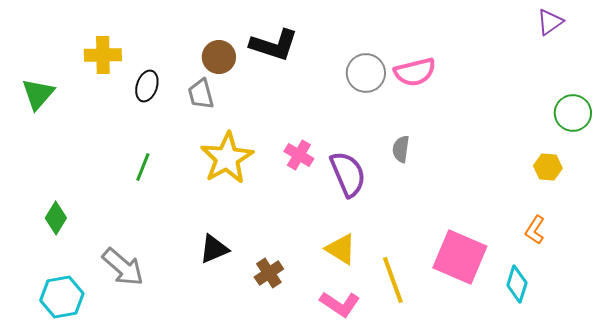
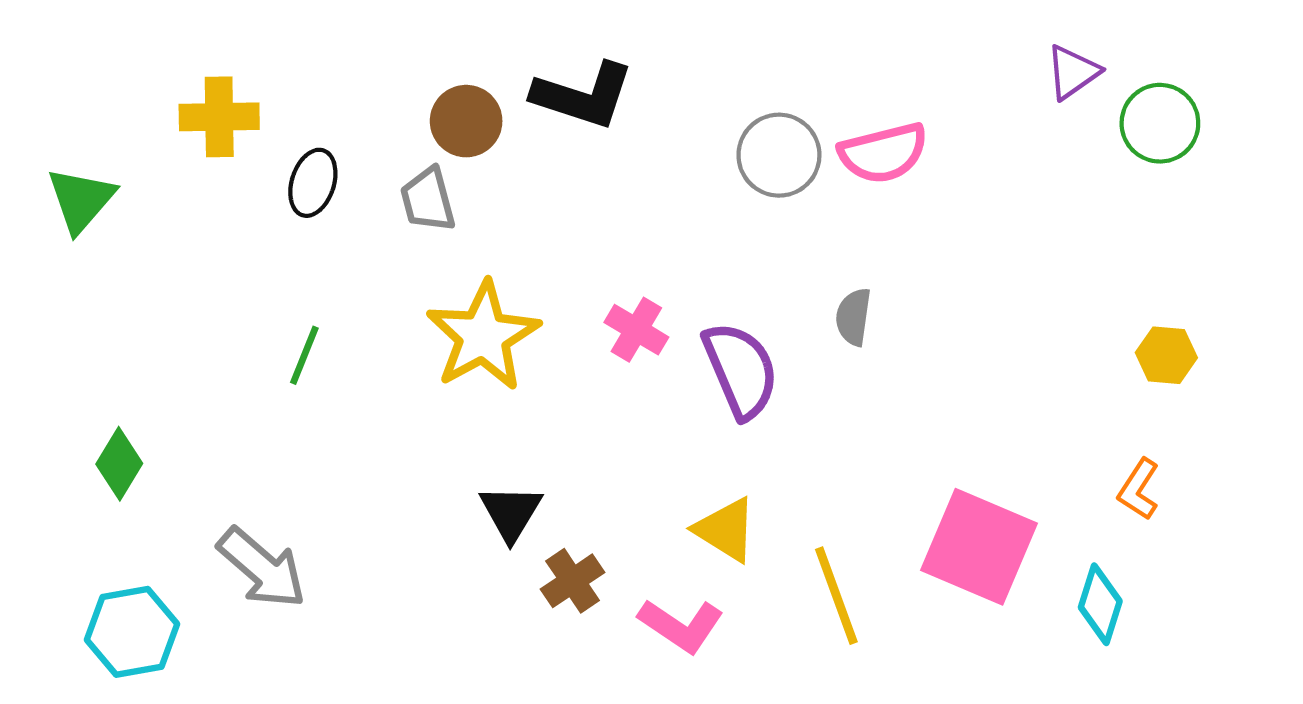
purple triangle: (550, 22) -> (1073, 72), moved
green circle: (573, 113) -> (1160, 123), moved
black triangle: (214, 249) -> (511, 513), moved, turned -36
pink L-shape: (340, 304) -> (681, 625), moved

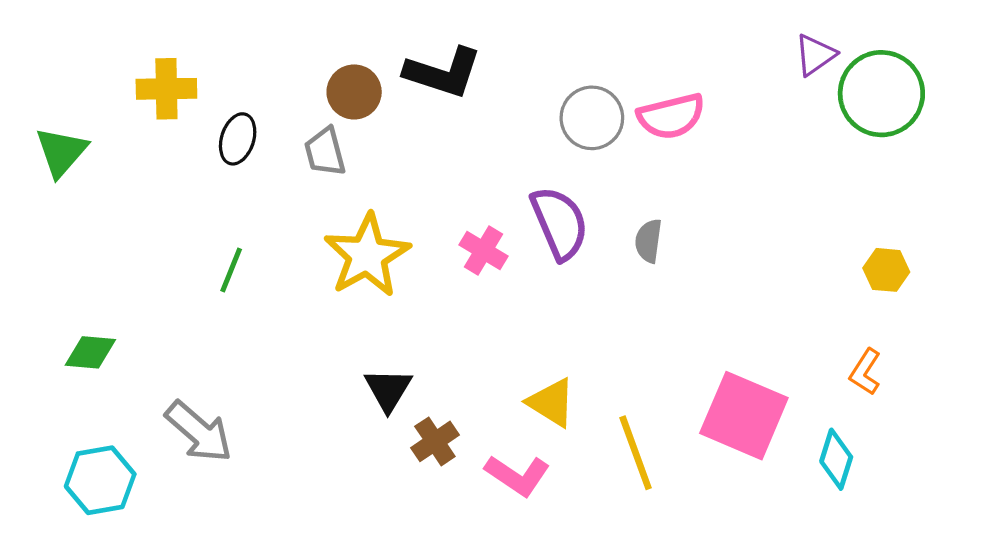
green circle: (1160, 123) -> (881, 94), size x1.4
purple semicircle: (741, 370) -> (560, 223), moved
green diamond: (119, 464) -> (90, 352), turned 64

